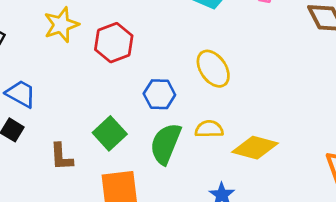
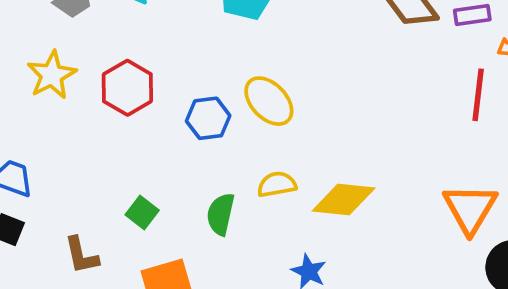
blue hexagon: (159, 94) -> (208, 118), moved
green square: (110, 133) -> (142, 213), size x0.7
green semicircle: (166, 144) -> (221, 214), size x0.7

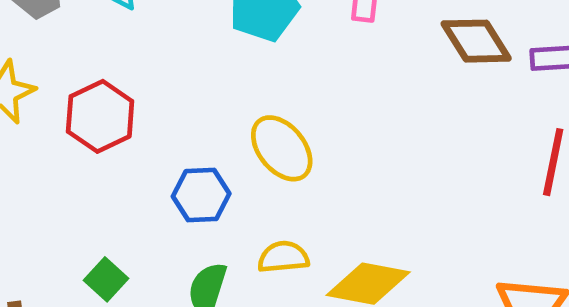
blue hexagon: (208, 118) -> (201, 195), moved

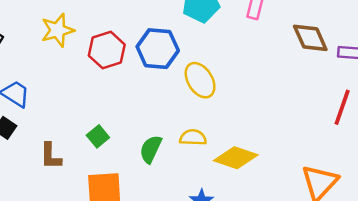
blue hexagon: (201, 195) -> (158, 49), moved, size x1.4

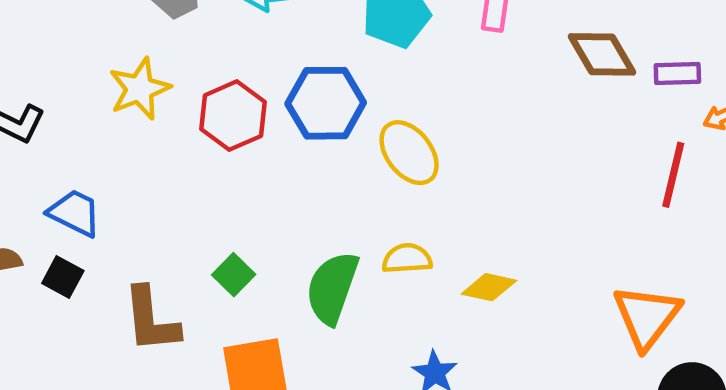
green semicircle: (151, 149) -> (332, 288), size x1.4
brown L-shape: (51, 156) -> (151, 320), size x1.4
yellow diamond: (236, 158) -> (489, 287), size x0.7

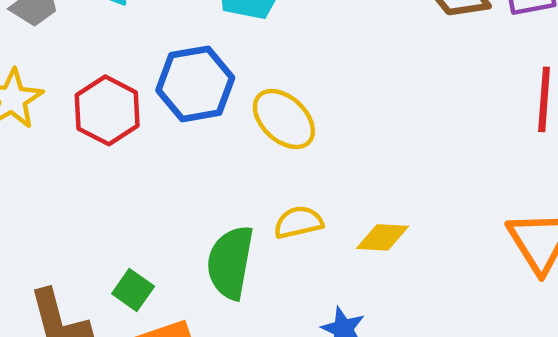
green square: (234, 275) -> (133, 290), moved

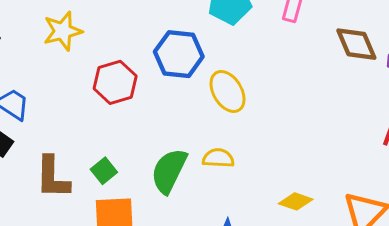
red hexagon: (107, 110) -> (115, 82), moved
yellow diamond: (382, 237) -> (296, 201), moved

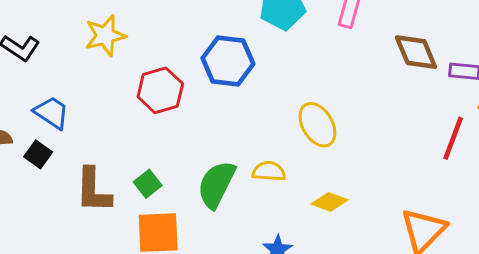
yellow ellipse: (227, 91) -> (317, 125), moved
yellow diamond: (296, 201) -> (329, 202), moved

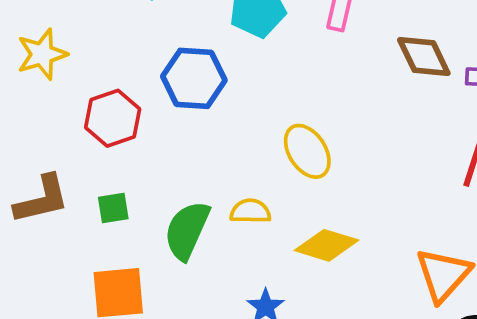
green square: (148, 184) -> (113, 208), moved, turned 32
brown L-shape: (93, 190) -> (42, 199), moved, turned -102
yellow diamond: (329, 202) -> (326, 245), size x1.4

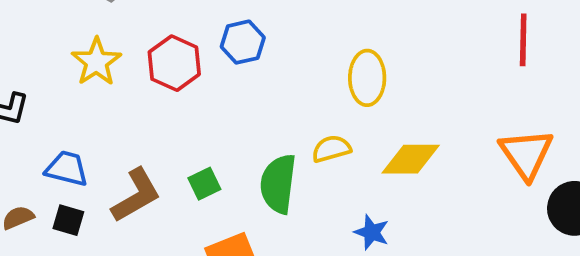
blue hexagon: (194, 78) -> (243, 42), size x0.7
red hexagon: (113, 118) -> (174, 63), moved
yellow ellipse: (307, 151) -> (367, 78), turned 50

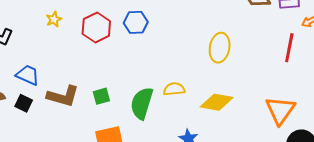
yellow star: (96, 62) -> (54, 19), size x0.6
yellow ellipse: (367, 78) -> (220, 48), moved
brown L-shape: (136, 195) -> (63, 96), turned 36

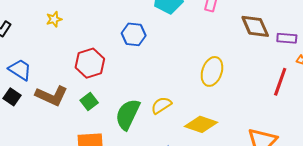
red hexagon: (96, 27) -> (90, 63), moved
yellow semicircle: (174, 89) -> (161, 105), turned -35
green square: (101, 96) -> (89, 101), turned -30

